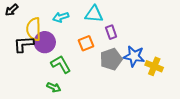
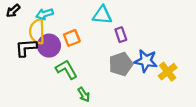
cyan arrow: (61, 17) -> (45, 14), moved
orange square: (86, 43) -> (72, 38), moved
yellow cross: (154, 66) -> (168, 72), turned 30
green arrow: (54, 87) -> (84, 95), moved, turned 32

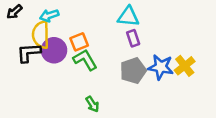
cyan triangle: (102, 15) -> (128, 17), moved
green L-shape: (66, 69) -> (85, 60), moved
yellow cross: (168, 72) -> (185, 66), moved

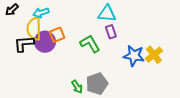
orange square: (79, 42) -> (57, 35), moved
green L-shape: (85, 60) -> (90, 44), moved
gray pentagon: (133, 71) -> (97, 84), moved

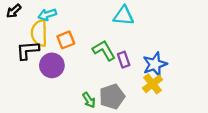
purple rectangle: (111, 32) -> (124, 60), moved
purple circle: (45, 42) -> (52, 65), moved
yellow cross: (154, 55) -> (152, 84), moved
blue star: (134, 56) -> (155, 64), turned -30

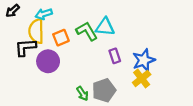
cyan triangle: (124, 16) -> (105, 27), moved
green L-shape: (104, 50) -> (87, 31), moved

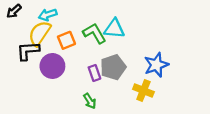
yellow semicircle: (36, 31) -> (40, 33), turned 35
purple rectangle: (115, 56) -> (94, 73), moved
yellow cross: (142, 78) -> (143, 90), moved, turned -30
gray pentagon: (104, 90) -> (113, 67), moved

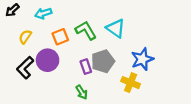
cyan triangle: (114, 29) -> (116, 28), moved, turned 30
yellow semicircle: (40, 33) -> (25, 37), moved, size x0.6
black L-shape: (28, 51) -> (25, 68), moved, turned -40

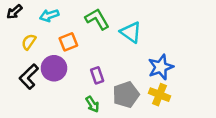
green L-shape: (86, 30) -> (97, 19), moved
gray pentagon: (103, 61) -> (126, 95), moved
yellow cross: (131, 83) -> (160, 95), moved

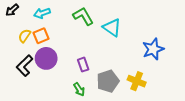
orange square: (68, 42) -> (41, 36), moved
blue star: (161, 67) -> (153, 49), moved

